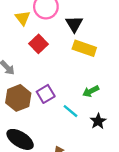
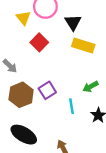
cyan line: (70, 111) -> (71, 106), turned 42

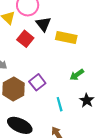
black triangle: (73, 22) -> (43, 24), moved
cyan line: (71, 106) -> (60, 104), moved

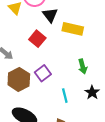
red square: (25, 39) -> (37, 39), moved
green arrow: (77, 75) -> (83, 66), turned -72

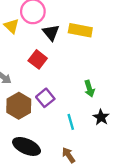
yellow rectangle: (73, 29) -> (80, 30), moved

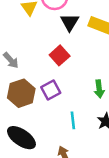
red square: (38, 59) -> (60, 55), moved

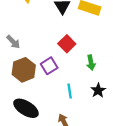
red square: (60, 55) -> (67, 44), moved

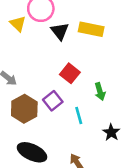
black star: (98, 90) -> (111, 132), moved
cyan line: (70, 91) -> (79, 115), moved

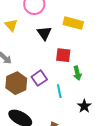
yellow triangle: (18, 24) -> (11, 25), moved
black triangle: (60, 31) -> (44, 33), moved
red square: (70, 73) -> (63, 55), moved, turned -35

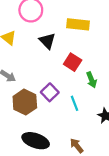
red square: (63, 55) -> (73, 62), turned 35

